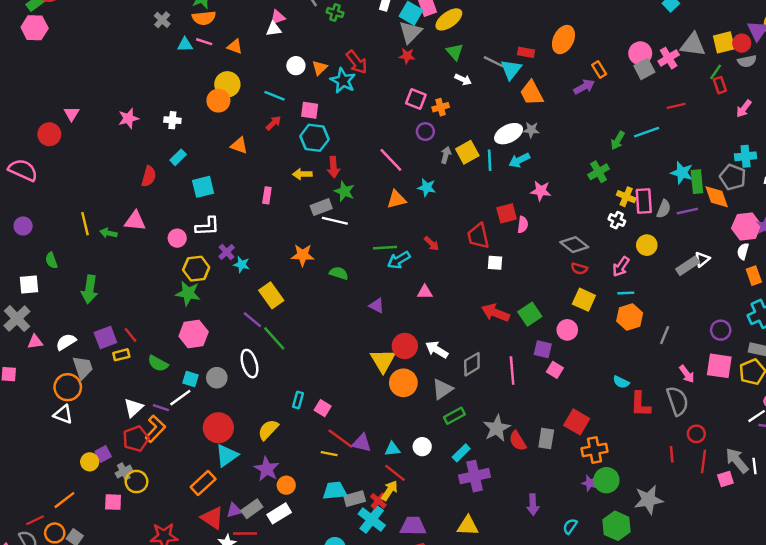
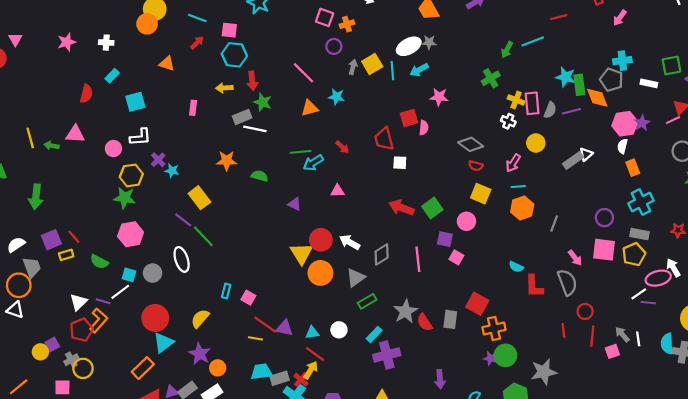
gray arrow: (737, 460) -> (622, 334), size x0.7

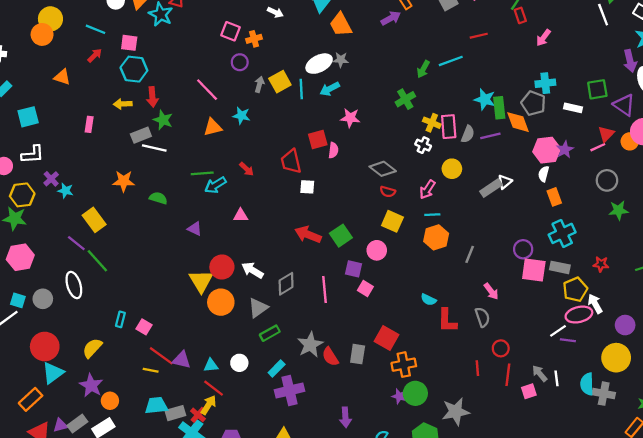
pink square: (604, 250) -> (534, 270), moved
yellow pentagon: (634, 254) -> (575, 289), moved
gray semicircle: (567, 282) -> (482, 317), size x0.7

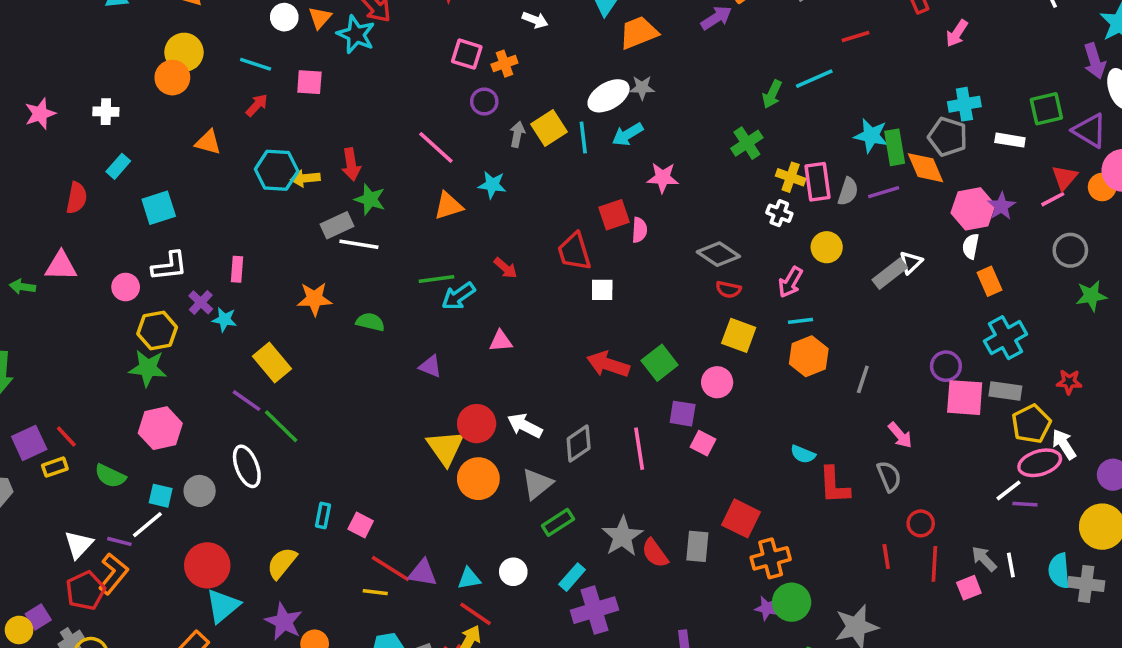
orange trapezoid: (341, 25) -> (639, 33), turned 100
cyan hexagon: (134, 69) -> (277, 170), moved
pink rectangle: (89, 124) -> (237, 269), moved

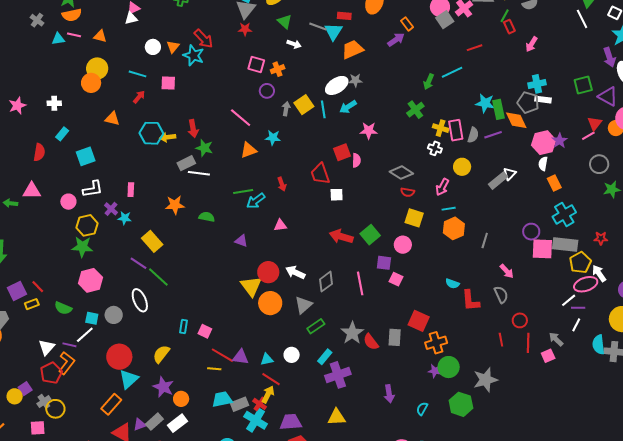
white rectangle: (1010, 140) -> (543, 100), moved
red arrow: (505, 268) -> (282, 184), turned 32
gray rectangle: (1005, 391) -> (565, 244), size x1.4
white line: (1011, 565) -> (576, 325), moved, turned 40

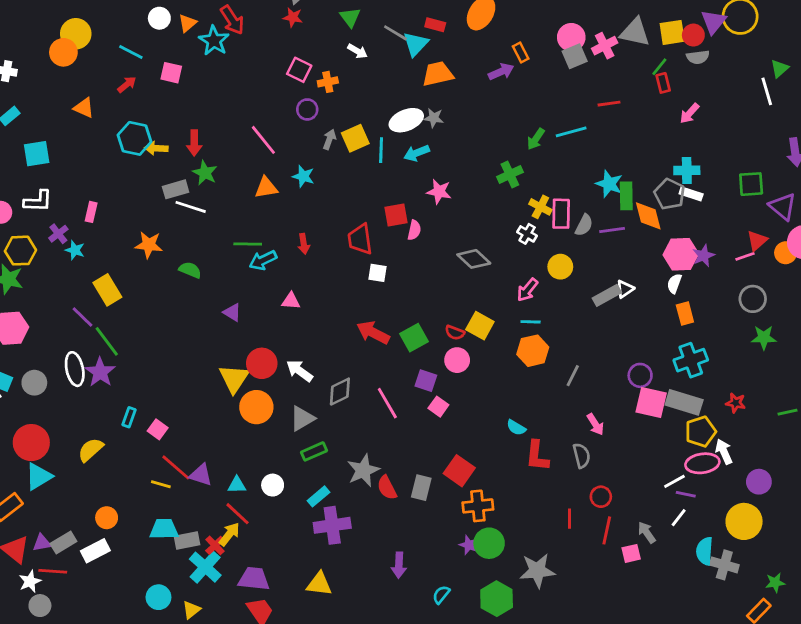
red semicircle: (408, 192) -> (455, 333), moved
pink line: (360, 283) -> (387, 403), turned -30
purple star: (163, 387) -> (100, 372), moved

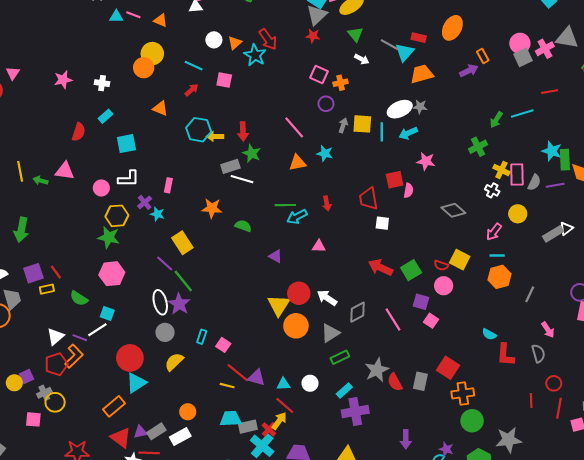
yellow square: (355, 138) -> (362, 124), turned 30
gray circle: (34, 383) -> (165, 332), moved
purple star: (469, 545) -> (446, 449), moved

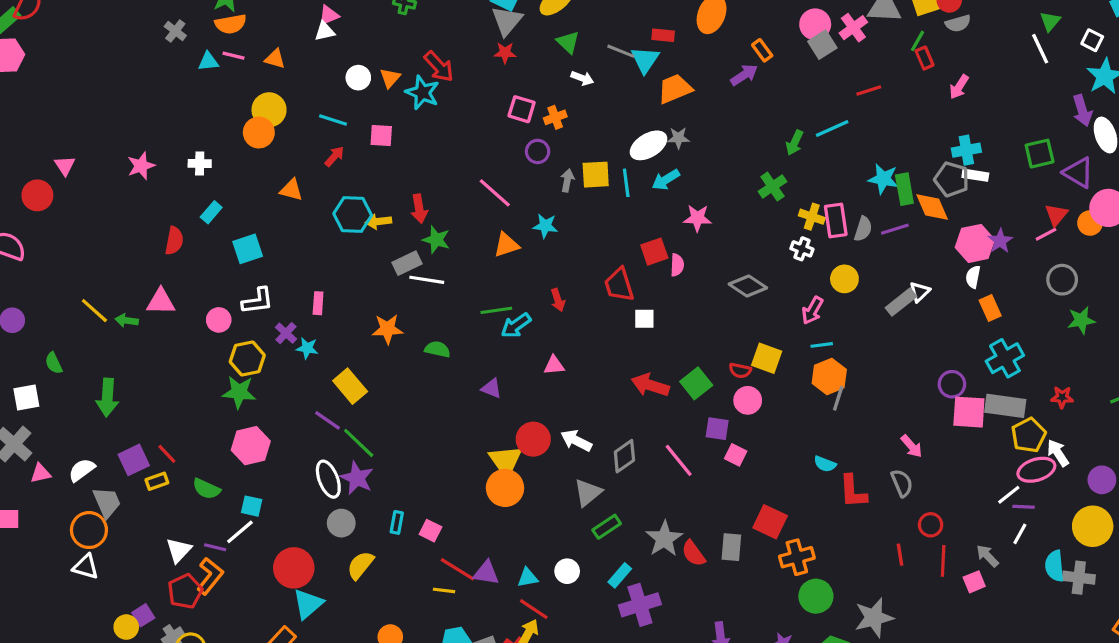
yellow line: (20, 171) -> (94, 311), turned -30
gray line: (530, 294) -> (838, 398), moved
orange circle: (296, 326) -> (505, 488), moved

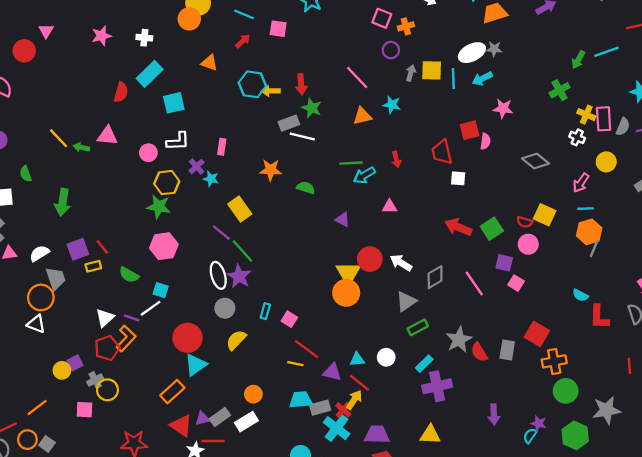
cyan rectangle: (211, 212) -> (150, 74), size x1.6
purple triangle: (486, 573) -> (332, 372), moved

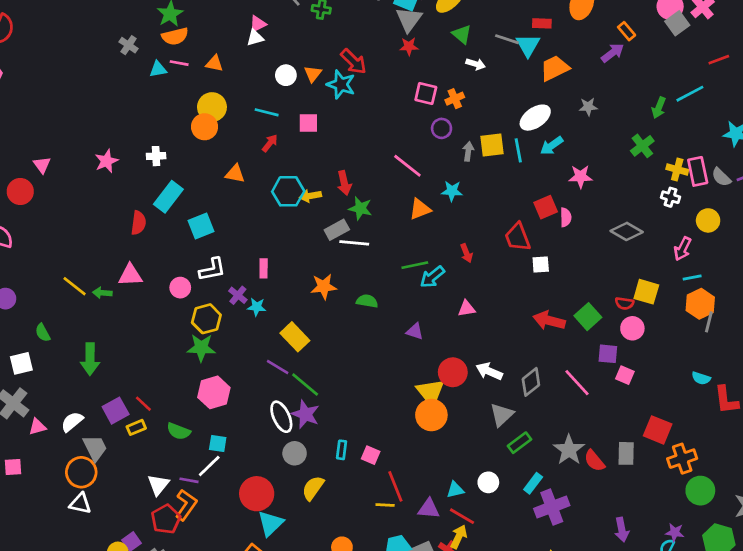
gray star: (494, 49) -> (588, 107), moved
gray semicircle: (623, 127) -> (721, 177), turned 120
red line: (307, 349) -> (395, 486), turned 40

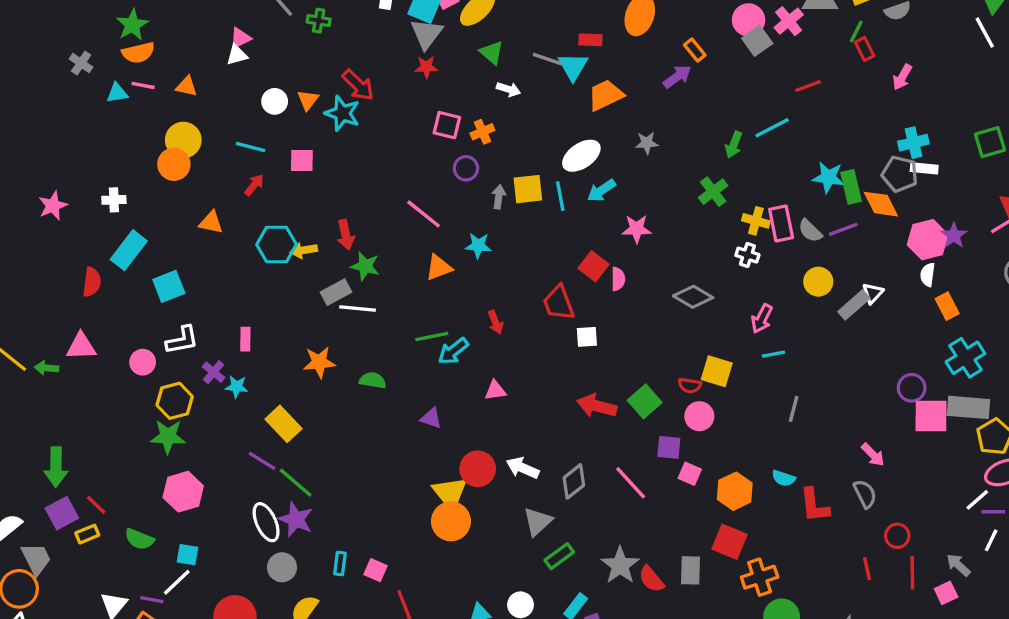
red square: (546, 207) -> (593, 266), turned -30
yellow circle: (708, 220) -> (818, 282), moved
orange hexagon: (700, 304) -> (735, 491), moved
green arrow: (90, 359) -> (56, 467), moved

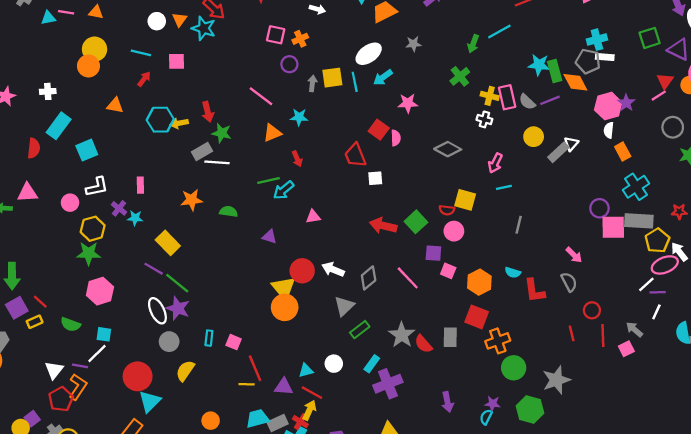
red arrow: (495, 322) -> (297, 159), moved

